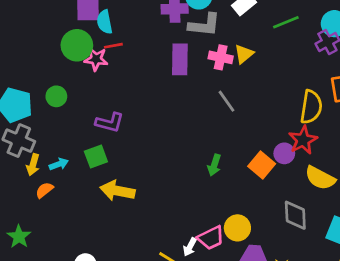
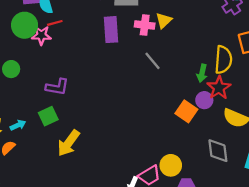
green arrow: (214, 165) -> (202, 73), moved
yellow arrow: (117, 191) -> (69, 143), turned -60

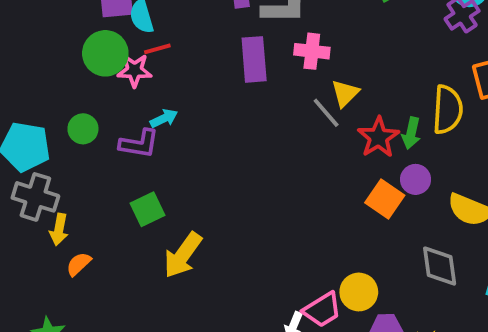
yellow triangle: (164, 20) -> (345, 93), moved
purple L-shape: (57, 87) -> (139, 144), moved
red star: (219, 88) -> (378, 137), moved
cyan arrow: (18, 125) -> (164, 118), moved

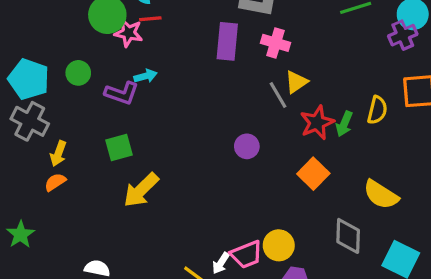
yellow semicircle: (448, 110) -> (377, 110), size x0.7
purple circle: (416, 179) -> (247, 146), moved
yellow arrow: (59, 229) -> (58, 154), moved

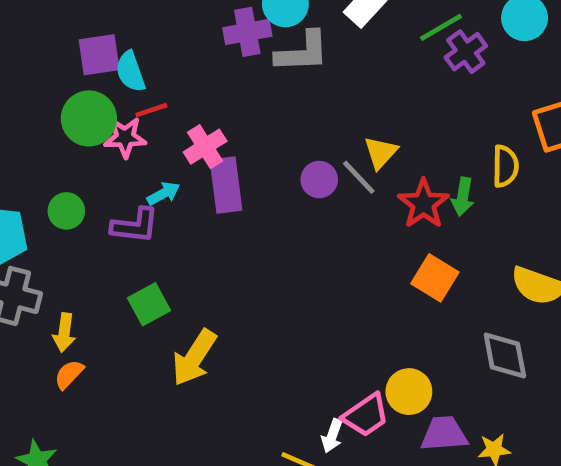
purple cross: (403, 35) -> (466, 52), moved
purple rectangle: (227, 41) -> (226, 185), moved
pink cross: (275, 43) -> (205, 147), moved, turned -36
purple circle: (247, 146) -> (319, 180), moved

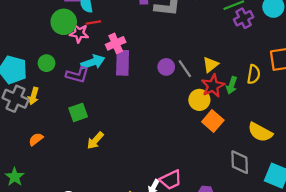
yellow triangle: (381, 153) -> (210, 65), moved
cyan arrow: (163, 193) -> (93, 62), size x1.5
yellow arrow: (64, 333) -> (33, 96), moved
yellow arrow: (194, 358) -> (95, 141), size x0.7
yellow circle: (409, 392) -> (199, 100), moved

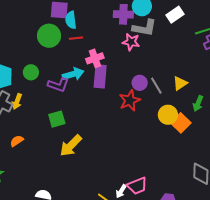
pink star: (79, 33) -> (131, 42), moved
red star: (213, 86) -> (130, 100), moved
orange square: (213, 121) -> (181, 123), moved
yellow arrow: (95, 141) -> (71, 146), size x1.4

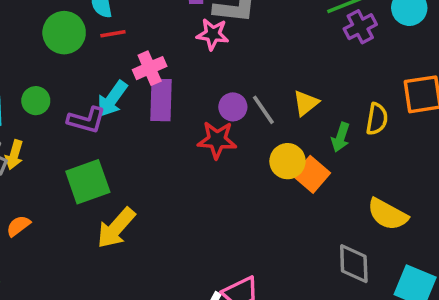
cyan arrow: (73, 74) -> (112, 99), turned 145
red star: (130, 100) -> (217, 140), turned 30
green square: (57, 119) -> (88, 182), size x1.4

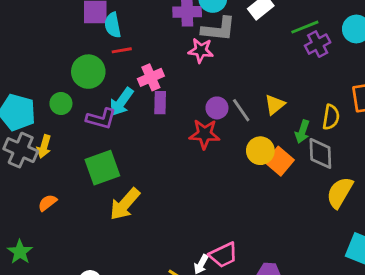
green circle: (64, 33) -> (88, 72), moved
purple rectangle: (161, 100) -> (160, 103), size x0.7
yellow semicircle: (388, 214) -> (340, 193), turned 92
gray diamond: (354, 264) -> (320, 153), moved

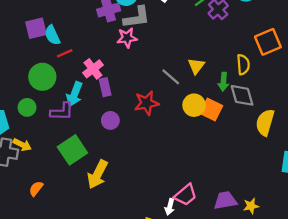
purple circle: (217, 108) -> (110, 120), moved
yellow arrow: (44, 146) -> (22, 145), turned -66

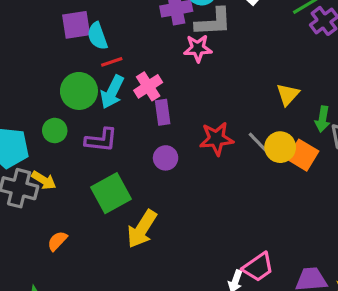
gray line: (171, 77) -> (259, 144), moved
cyan arrow: (74, 94) -> (112, 92), moved

